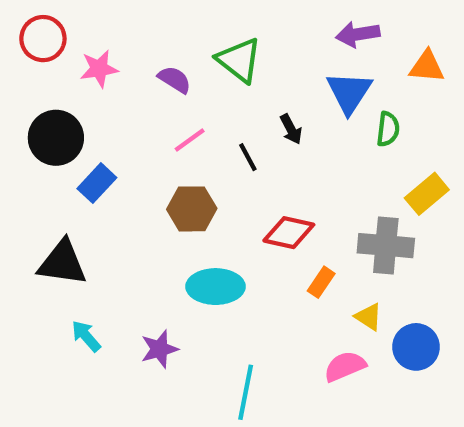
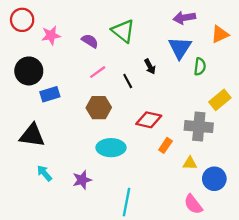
orange triangle: (427, 67) -> (220, 34), turned -30
blue rectangle: (97, 183) -> (50, 94), turned 30
yellow triangle: (369, 317) -> (190, 163), turned -32
pink semicircle: (345, 366) -> (193, 204), moved, turned -105

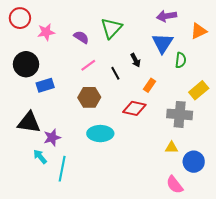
green triangle: (123, 31) -> (111, 28), turned 35
orange rectangle: (165, 145) -> (150, 85), moved
purple star: (82, 180) -> (52, 138), moved
cyan line: (127, 202) -> (62, 169), moved

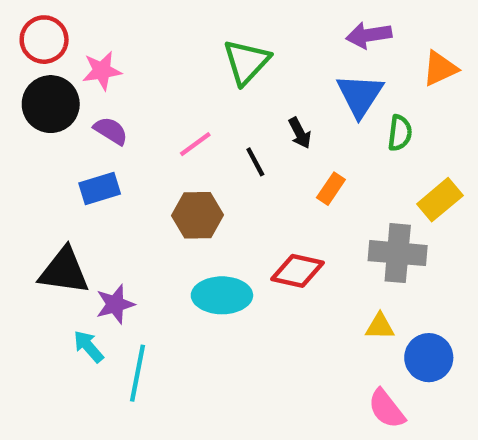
purple semicircle: (81, 37) -> (111, 131), moved
black circle: (26, 64) -> (51, 104), moved
red diamond: (134, 108) -> (298, 271), moved

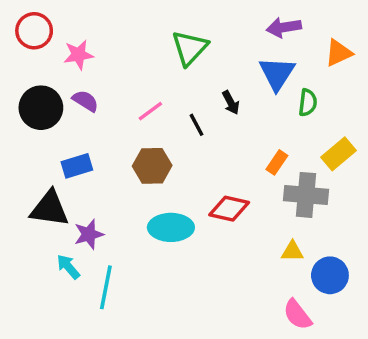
black circle: (51, 104) -> (41, 108), moved
blue rectangle: (100, 189) -> (77, 166), moved
orange rectangle: (331, 189) -> (277, 162), moved

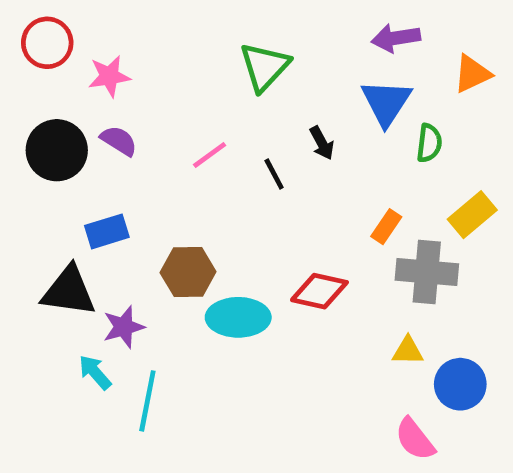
brown hexagon: (152, 166) -> (188, 272), moved

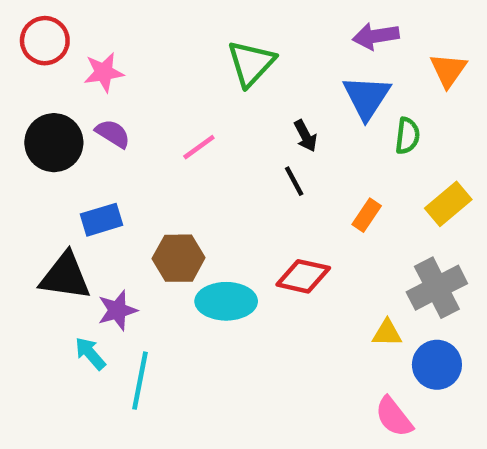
orange triangle: (472, 74) -> (448, 70), turned -30
black line: (274, 174) -> (294, 181), moved
gray cross: (427, 272) -> (437, 288), moved, turned -32

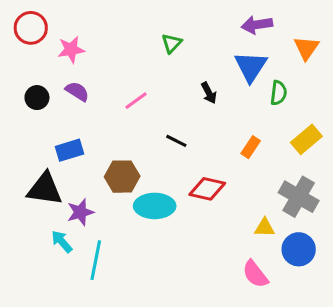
green triangle: (251, 63) -> (172, 43), size x0.6
black circle: (54, 143) -> (37, 98), size x0.6
black line: (294, 181) -> (176, 141), moved, turned -35
gray cross: (437, 288) -> (299, 197), turned -33
pink semicircle: (394, 417) -> (255, 274), moved

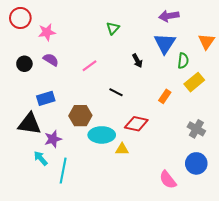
orange triangle: (306, 48) -> (206, 41), moved
yellow rectangle: (306, 139) -> (194, 82), moved
gray cross: (299, 197) -> (196, 129), size x0.7
yellow triangle: (265, 228) -> (122, 149), moved

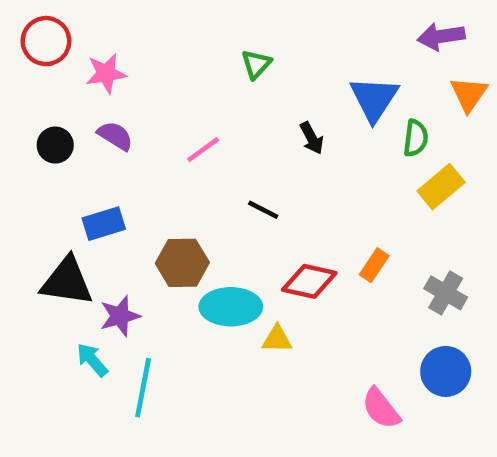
purple arrow: (169, 16) -> (441, 36), moved
orange rectangle: (165, 96) -> (374, 265), moved

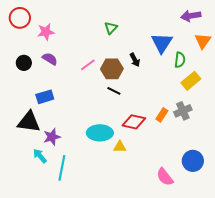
brown hexagon: (182, 263) -> (112, 69), moved
gray cross: (446, 293) -> (183, 111), moved, turned 36

